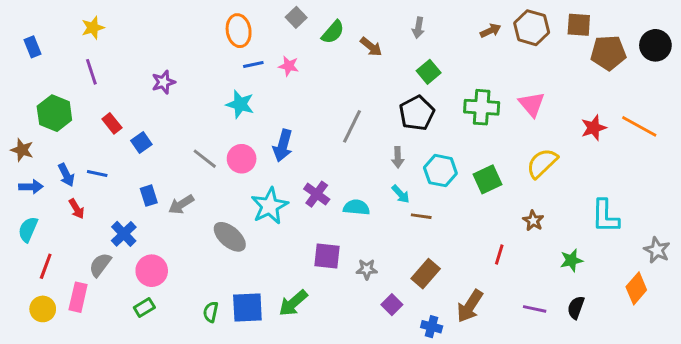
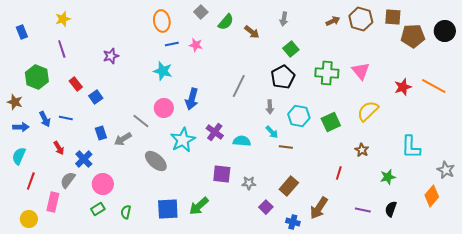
gray line: (205, 159) -> (141, 121), moved
red arrow: (77, 209) -> (59, 148), moved
yellow circle: (43, 309) -> (29, 219), moved
green semicircle: (211, 312) -> (126, 212), moved

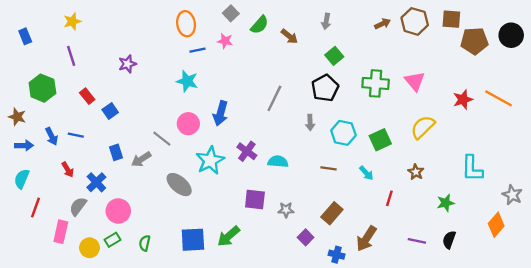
pink star: (196, 45) -> (225, 41), moved
cyan arrow: (272, 132) -> (366, 173), moved
yellow circle: (29, 219) -> (90, 248), moved

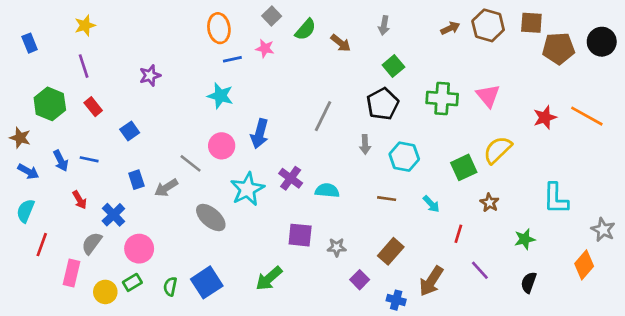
red rectangle: (87, 96) -> (93, 107), moved
green square: (380, 140) -> (464, 167), moved
blue arrow: (24, 145) -> (28, 172), turned 30
blue square: (193, 240) -> (207, 282), moved, turned -30
purple line: (417, 241) -> (480, 270), moved, turned 36

